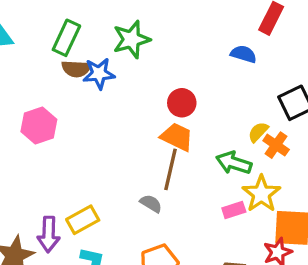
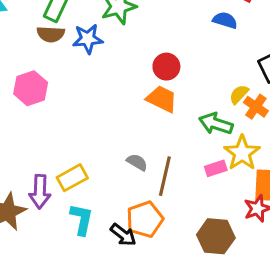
brown semicircle: (76, 69) -> (51, 34), moved
brown line: (170, 169) -> (165, 176), moved

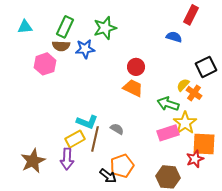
pink hexagon: (31, 88) -> (45, 64), moved
pink rectangle: (216, 168) -> (168, 133), size x1.5
brown line: (165, 176) -> (95, 139), moved
purple arrow: (40, 192) -> (67, 159), moved
cyan L-shape: (82, 219) -> (87, 122), moved, turned 100

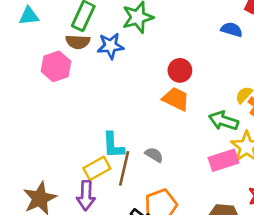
cyan L-shape: (87, 122) -> (113, 145), turned 65

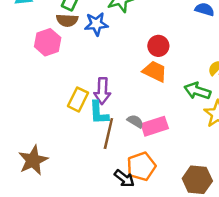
pink rectangle: (223, 160) -> (155, 126), moved
yellow rectangle: (97, 168) -> (78, 99), moved, turned -35
purple arrow: (86, 196) -> (102, 91), moved

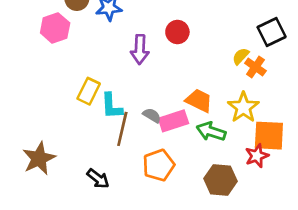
orange trapezoid: (155, 71) -> (199, 101), moved
purple arrow: (102, 91) -> (140, 49), moved
green arrow: (197, 91) -> (211, 132), moved
black arrow: (124, 178) -> (98, 179), moved

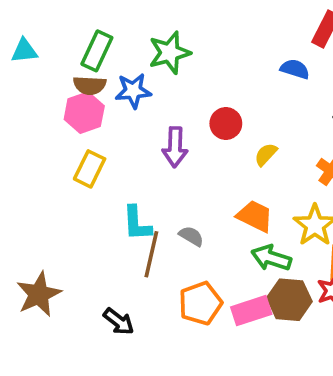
pink hexagon: (55, 28) -> (84, 113), moved
yellow semicircle: (241, 56) -> (266, 154), moved
yellow rectangle: (89, 91) -> (90, 169), moved
pink rectangle: (173, 121) -> (251, 311), moved
brown hexagon: (220, 180) -> (289, 300), moved

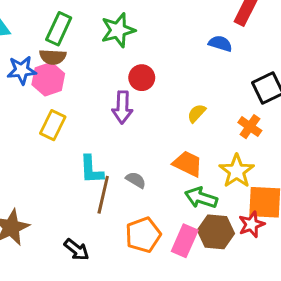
blue star: (133, 91) -> (22, 70), moved
red circle: (226, 124) -> (142, 78), moved
pink rectangle: (251, 311) -> (185, 241), turned -48

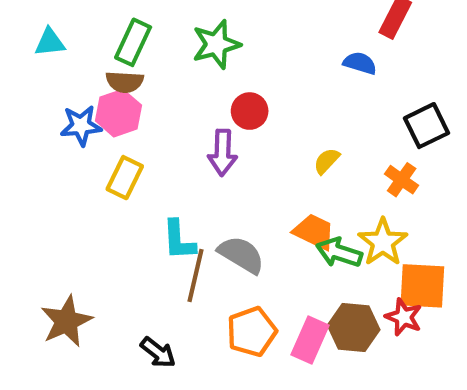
blue star: (22, 70) -> (81, 126), moved
gray semicircle: (136, 180) -> (241, 255), size x1.6
green arrow: (201, 198) -> (339, 253), moved
red star: (251, 224) -> (404, 317), turned -30

